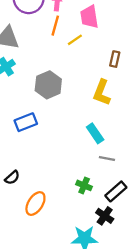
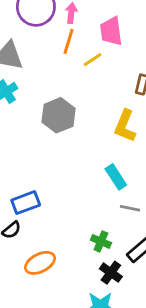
blue rectangle: (26, 122) -> (26, 203), moved
orange ellipse: (35, 204) -> (40, 263), turned 30
black cross: (105, 216) -> (111, 273), moved

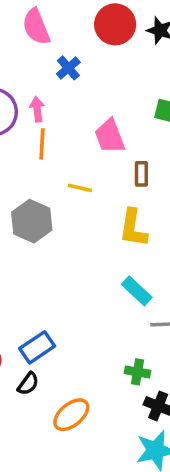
pink trapezoid: (111, 31) -> (110, 136), moved
yellow line: (93, 60) -> (80, 188), moved, turned 60
gray hexagon: (59, 115) -> (32, 221), moved

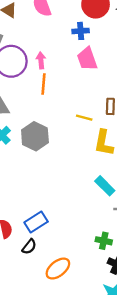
blue cross: (68, 68) -> (81, 31), moved, turned 35
pink trapezoid: (110, 136) -> (87, 59), moved
yellow line: (80, 188) -> (84, 118), moved

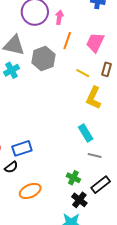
pink trapezoid: (87, 59) -> (95, 42), moved, turned 30
orange line: (43, 84) -> (67, 41), moved
gray hexagon: (35, 136) -> (43, 59), moved

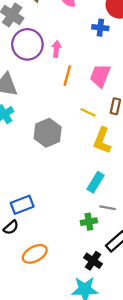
gray hexagon: (43, 59) -> (48, 133), moved
cyan rectangle: (86, 133) -> (95, 182), turned 66
green cross: (73, 178) -> (89, 222), moved, turned -32

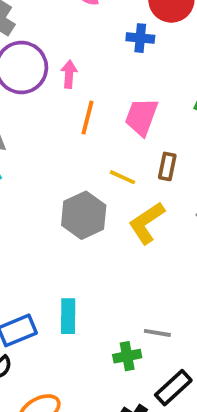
gray hexagon: (48, 133) -> (84, 215), moved
yellow L-shape: (102, 140) -> (147, 223), turned 36
cyan rectangle: (95, 182) -> (68, 316), moved, turned -30

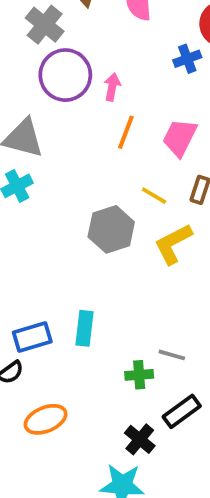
blue cross: (140, 38) -> (187, 59), turned -32

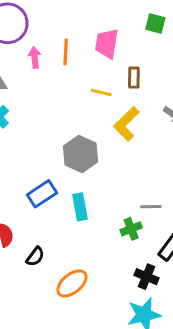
pink arrow: (112, 87) -> (35, 57), moved
gray hexagon: (111, 229) -> (81, 154), moved
blue rectangle: (32, 337) -> (42, 194), moved

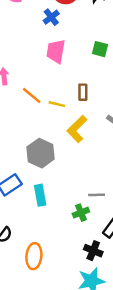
pink trapezoid: (107, 43) -> (56, 51), moved
orange line: (66, 52) -> (32, 95), moved, turned -54
orange ellipse: (72, 283) -> (34, 256), turned -45

